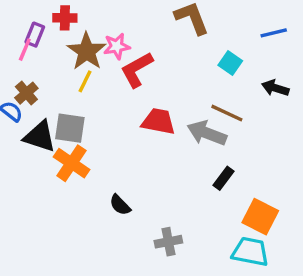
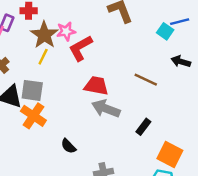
cyan square: (230, 63) -> (165, 31), moved
gray arrow: (207, 133) -> (106, 109), moved

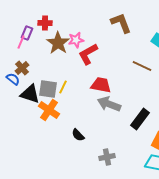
yellow line: (43, 57) -> (63, 87), moved
brown line: (146, 80) -> (142, 66), moved
black rectangle: (143, 127) -> (140, 119), size x1.5

